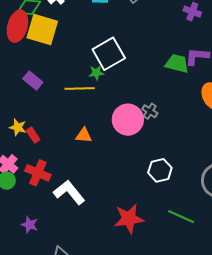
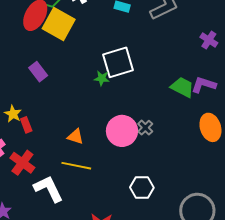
yellow line: (80, 89) -> (76, 166), moved

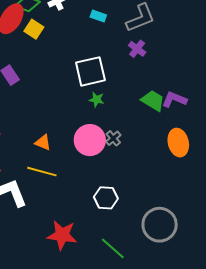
yellow square: (59, 24) -> (34, 29), size x0.6
purple cross: (209, 40) -> (137, 49), moved
green star: (102, 78) -> (97, 100), moved

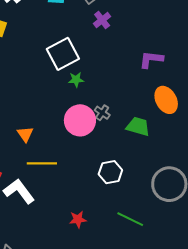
purple cross: (137, 49) -> (102, 20), turned 30
green trapezoid: (153, 101) -> (138, 126), moved
orange triangle: (43, 142) -> (25, 134), moved, turned 48
red star: (62, 235) -> (78, 219), size x0.6

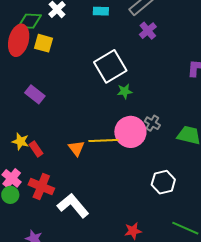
yellow line: (42, 163) -> (104, 141), moved

